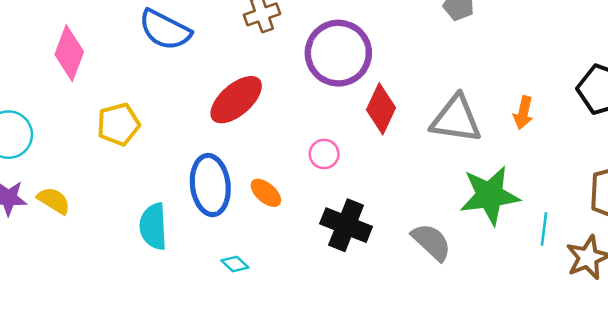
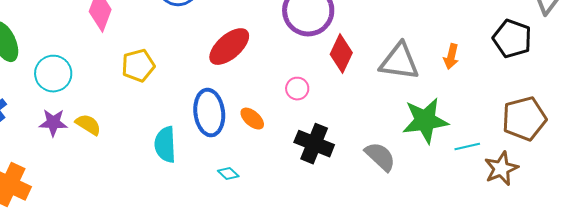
cyan line: (544, 229) -> (467, 147), turned 70

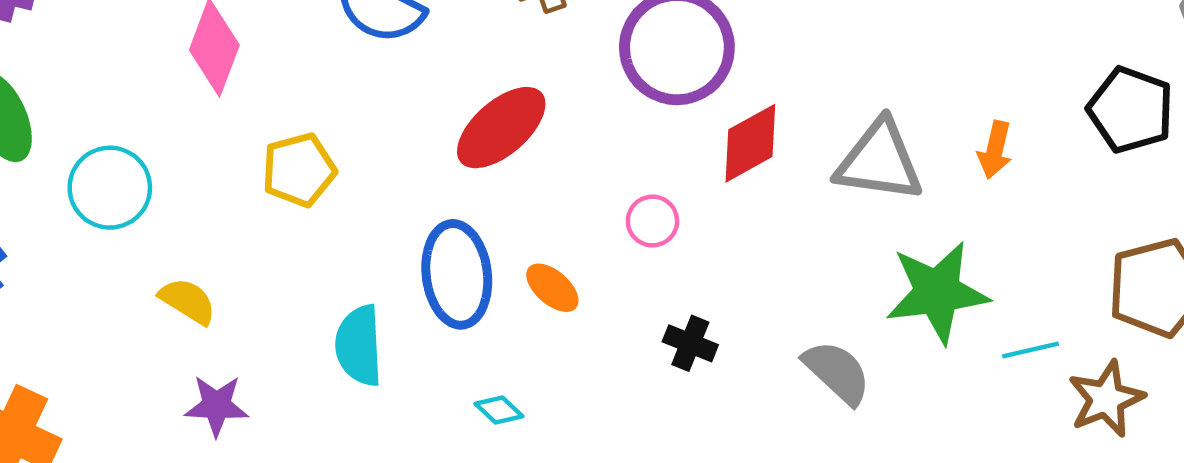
red diamond: (341, 54) -> (750, 143), turned 36
purple star: (53, 123) -> (217, 406), moved
black cross: (314, 144) -> (690, 343), size x0.6

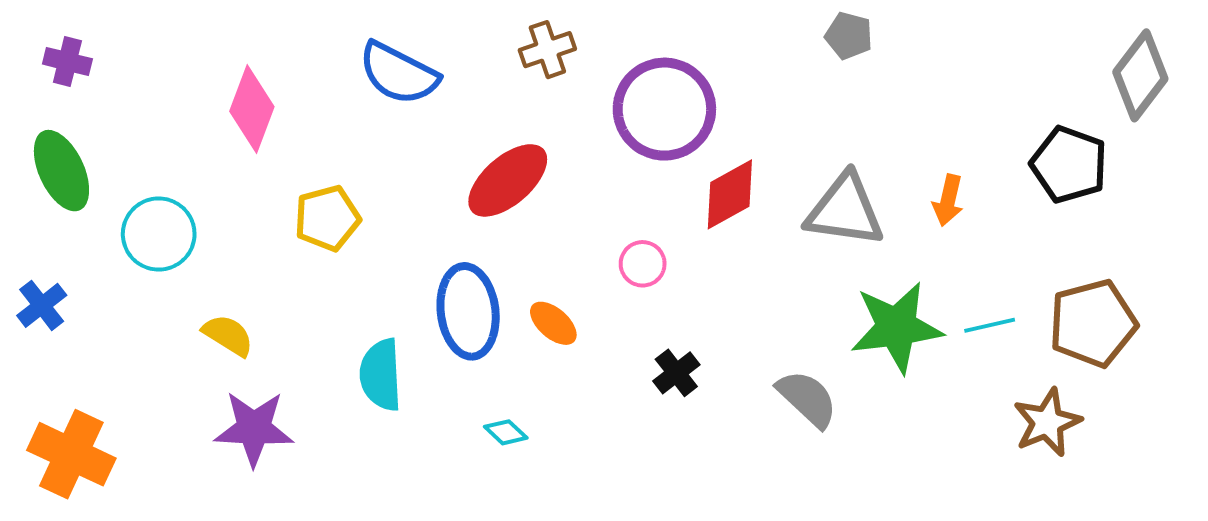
black cross: (690, 343) -> (676, 373), turned 30
cyan line: (1031, 350) -> (990, 325), moved
purple star: (217, 406) -> (254, 428), size x1.4

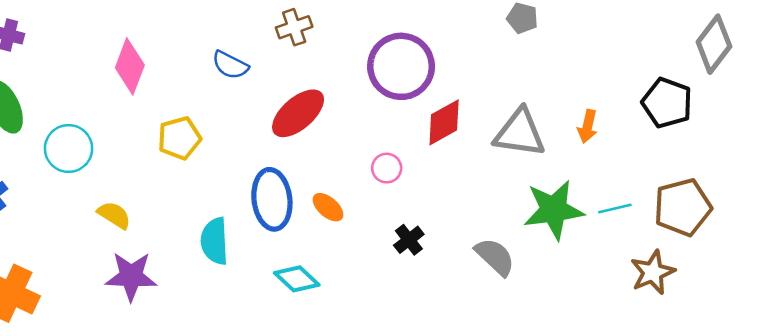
brown cross: (547, 50) -> (294, 27), moved
blue semicircle: (399, 73) -> (230, 65), moved, size x0.7
cyan diamond: (506, 432) -> (297, 279), size x1.6

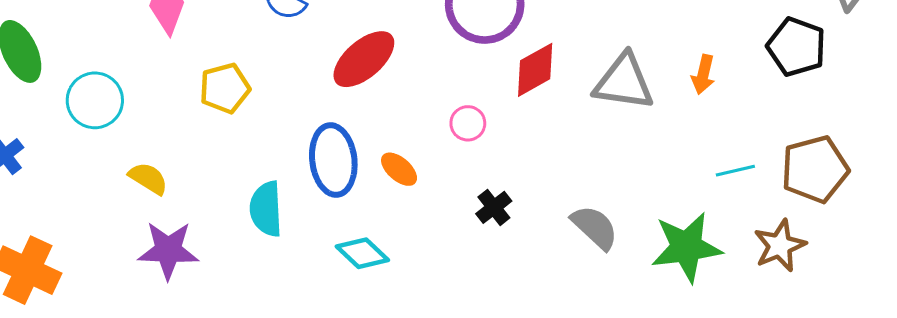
green star: (554, 210) -> (686, 247), moved

